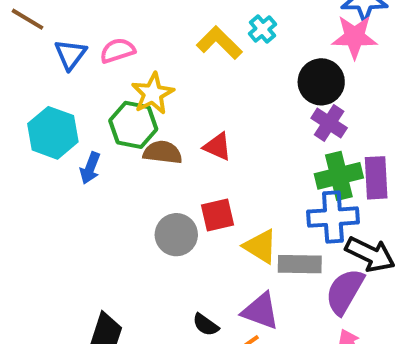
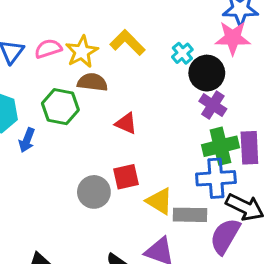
cyan cross: (262, 29) -> (182, 53), moved
yellow star: (153, 94) -> (82, 52), moved
brown semicircle: (163, 152) -> (92, 82), moved

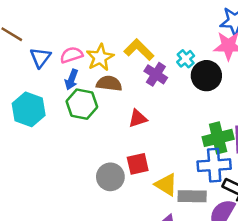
purple cross: (213, 105) -> (156, 74), moved
red triangle: (126, 123) -> (138, 118), turned -42
blue arrow: (27, 140) -> (71, 80), moved

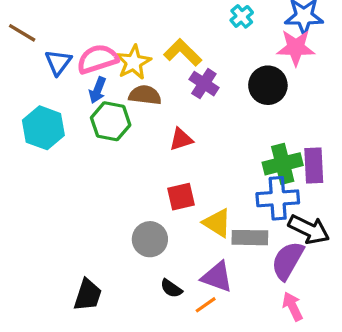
pink semicircle: (71, 55) -> (97, 59), size x1.4
cyan cross: (186, 59) -> (242, 16), moved
gray circle: (110, 177) -> (150, 239), moved

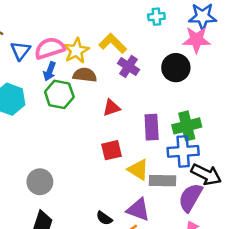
cyan cross: (242, 16) -> (156, 17), turned 35
purple rectangle: (314, 165) -> (152, 127), moved
gray circle: (150, 239) -> (40, 182), moved

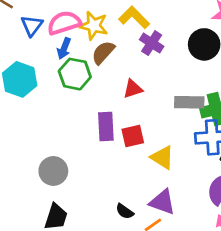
yellow star: (76, 51) -> (94, 26), turned -30
brown semicircle: (85, 75) -> (103, 52), turned -55
purple rectangle: (152, 127) -> (106, 127), moved
gray rectangle: (163, 181) -> (189, 102), moved

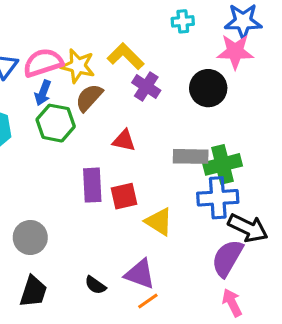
red triangle: (133, 89) -> (124, 141), turned 30
purple triangle: (162, 202) -> (140, 274), moved
black semicircle: (125, 211) -> (95, 285), moved

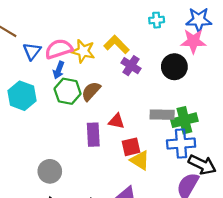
brown semicircle: (89, 98) -> (91, 91), moved
red triangle: (124, 141) -> (117, 121), moved
red square: (124, 196) -> (131, 147), moved

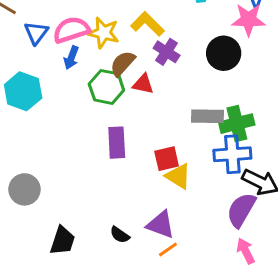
green hexagon: (68, 91) -> (106, 87), moved
brown semicircle: (91, 91) -> (123, 63), moved
red triangle: (117, 121) -> (143, 84), moved
gray circle: (50, 171) -> (24, 189), moved

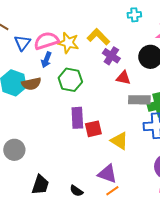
brown semicircle: (123, 63) -> (31, 84), moved, turned -144
red triangle: (143, 84) -> (123, 78), moved
red square: (167, 159) -> (93, 129), moved
black semicircle: (120, 235) -> (76, 191), moved

